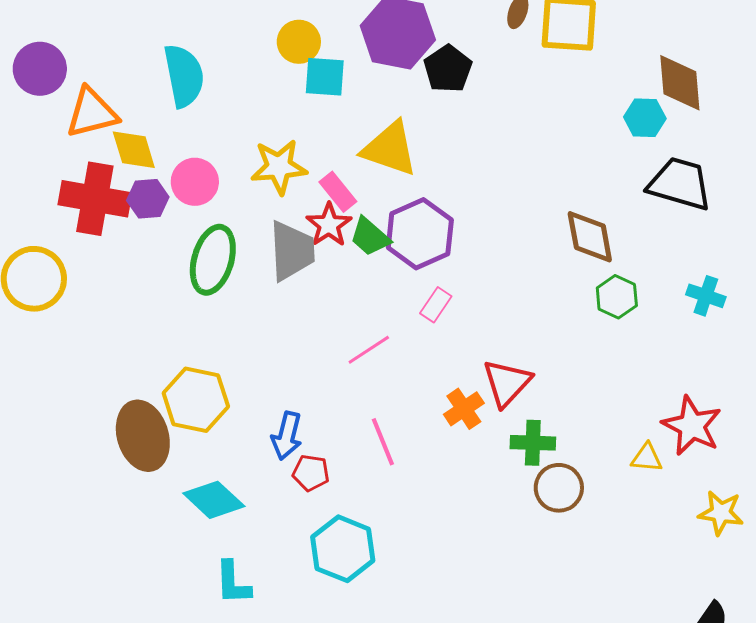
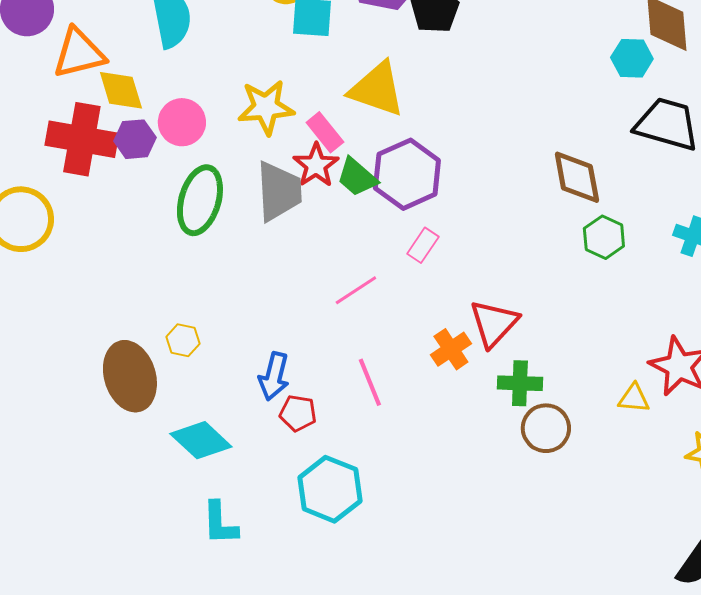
yellow hexagon: (196, 400) -> (183, 340), size x0.5

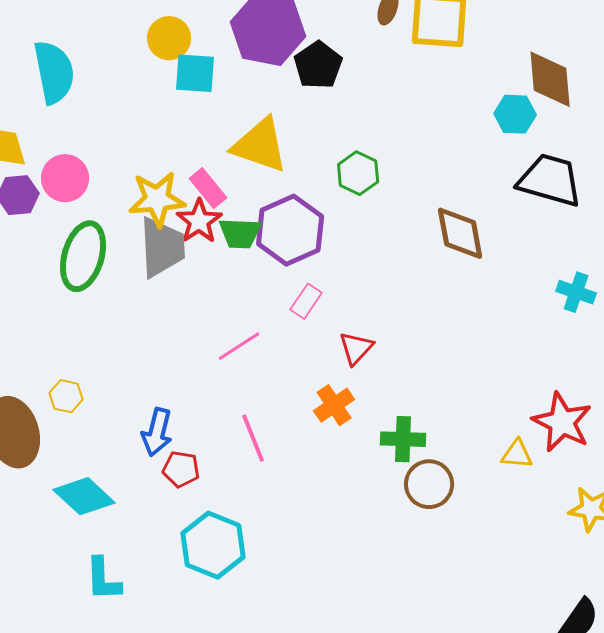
yellow star: (266, 107) -> (157, 199), moved
green trapezoid: (357, 177) -> (240, 233), turned -39
green hexagon: (604, 237) -> (358, 173), moved
red triangle: (494, 323) -> (356, 348), moved, size x0.7

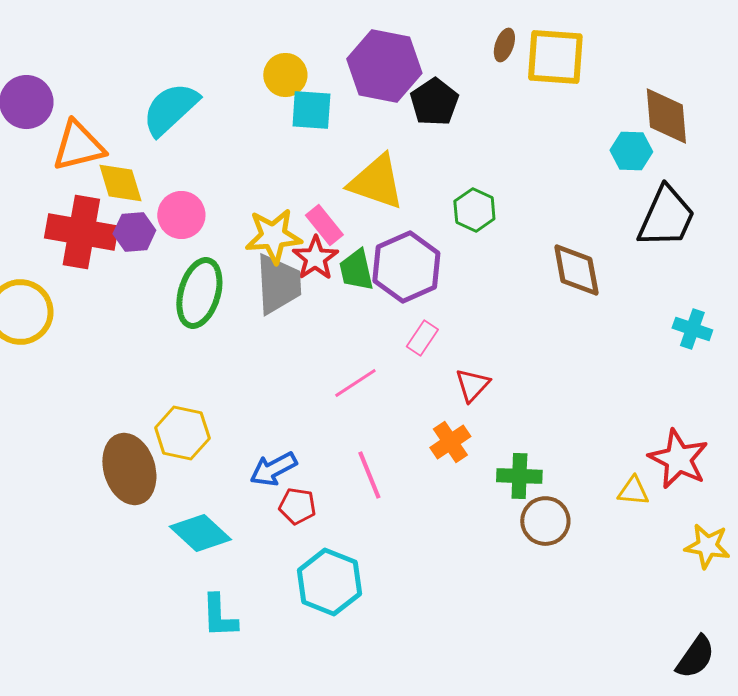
cyan semicircle: (54, 72) -> (170, 109), turned -122
black trapezoid: (550, 180) -> (666, 217), turned 98
green trapezoid: (240, 233) -> (356, 270), turned 75
yellow hexagon: (66, 396) -> (182, 433), size x1.6
blue arrow: (157, 432) -> (273, 469), turned 48

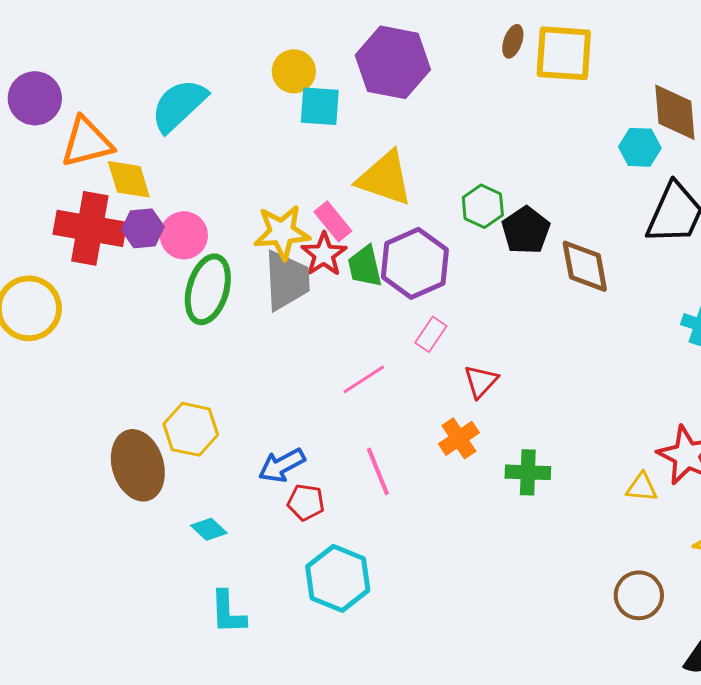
black pentagon: (434, 102) -> (526, 230), moved
pink circle: (181, 215) -> (184, 235), moved
brown circle: (545, 521) -> (639, 595), moved
cyan diamond: (200, 533) -> (209, 529), size x0.6

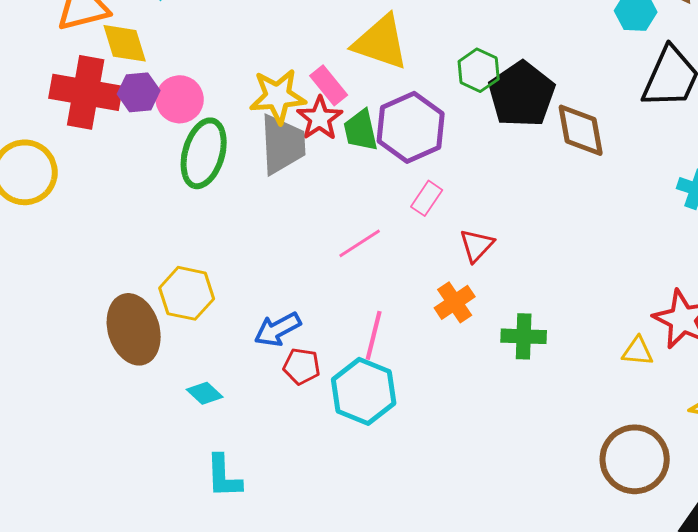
black pentagon: (526, 230) -> (522, 94), size x1.4
pink line: (378, 471) -> (374, 335), turned 36
cyan hexagon: (338, 578) -> (364, 391), moved
brown circle: (639, 595) -> (635, 459), size x1.4

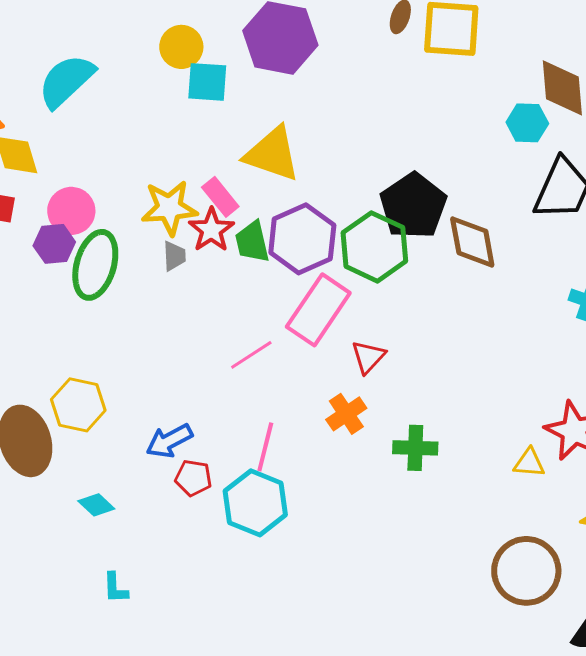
green hexagon: (479, 70) -> (374, 247), moved, size x1.6
purple hexagon: (139, 92) -> (54, 244), moved
gray trapezoid: (283, 144) -> (174, 256), size x0.5
pink rectangle: (427, 198) -> (318, 310), size x2.0
cyan L-shape: (224, 476) -> (115, 588), size x0.7

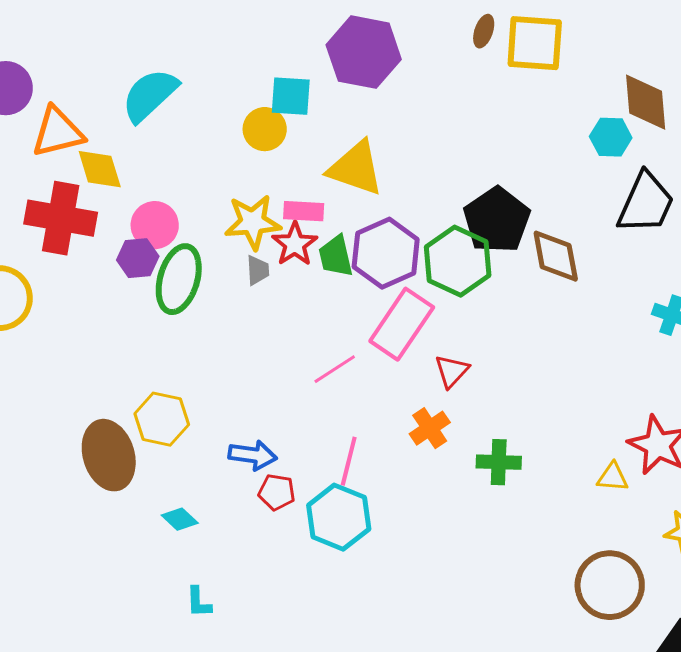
yellow circle: (181, 47) -> (265, 129), moved
pink rectangle: (220, 197) -> (304, 211), turned -48
blue arrow: (169, 441) -> (253, 455), turned -144

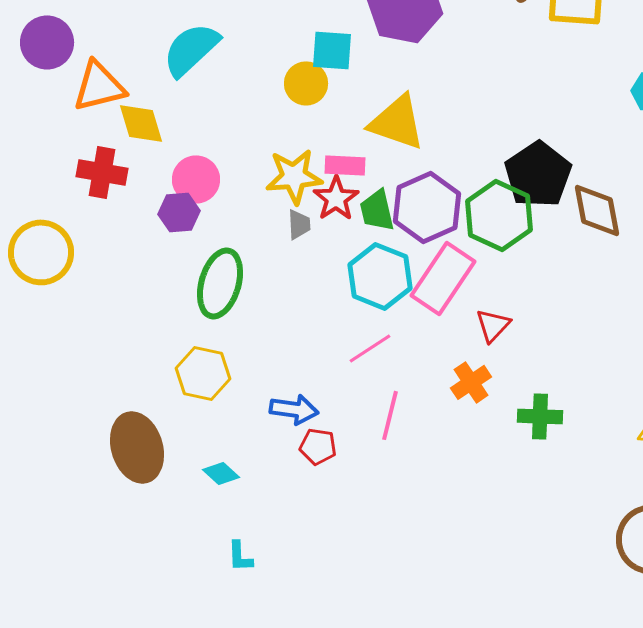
red cross: (61, 218) -> (102, 172), size x0.7
green ellipse: (179, 279) -> (220, 283), moved
pink line: (335, 369) -> (370, 348), moved
brown ellipse: (109, 455) -> (137, 447), moved
cyan hexagon: (339, 517) -> (380, 276), moved

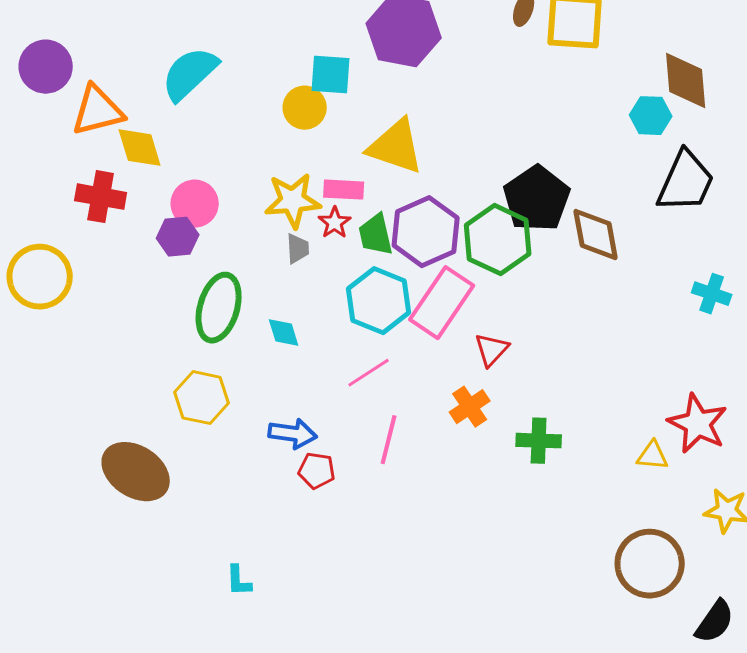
red star: (336, 198) -> (335, 223), size x0.7
brown ellipse: (137, 447) -> (136, 472), turned -40
cyan diamond: (221, 473) -> (284, 333), moved, turned 30

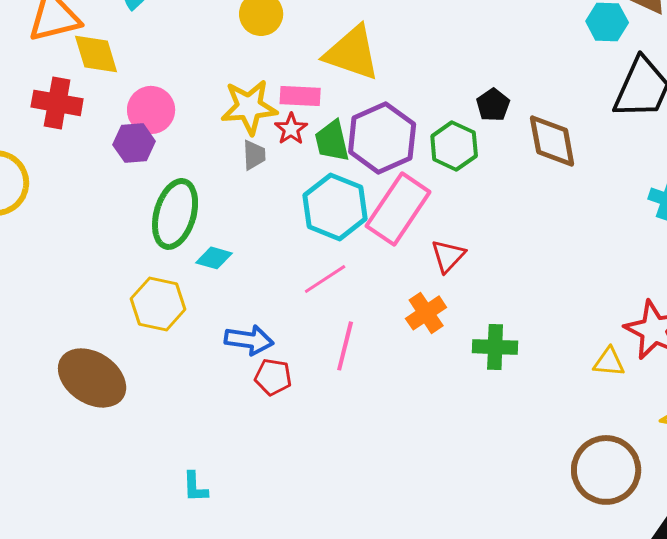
black pentagon: (537, 199) -> (493, 105), size x0.5
green hexagon: (498, 240) -> (454, 146), size x0.7
cyan diamond: (284, 333) -> (214, 258), moved, turned -57

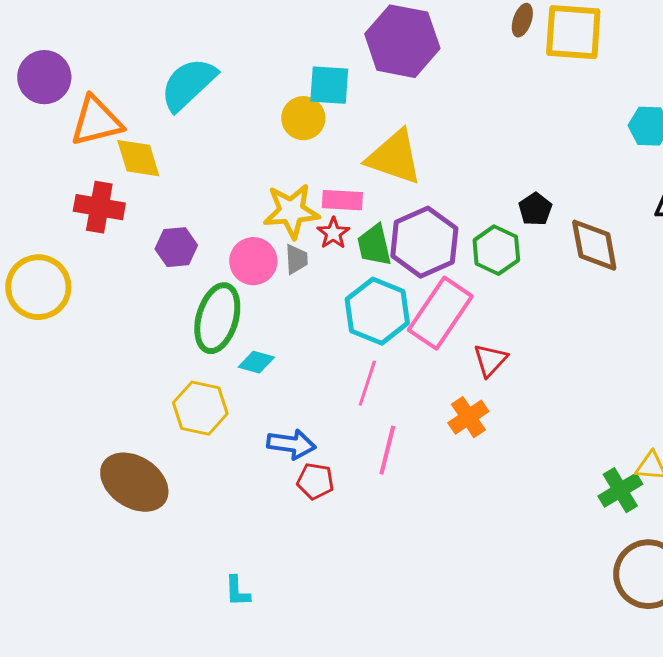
pink circle: (151, 110) -> (253, 261), moved
pink line: (325, 279) -> (367, 383), turned -39
green cross: (495, 347) -> (620, 490), moved, turned -33

